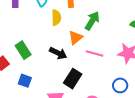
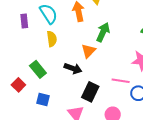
yellow semicircle: (56, 18) -> (52, 39), moved
pink line: (94, 53) -> (121, 81), moved

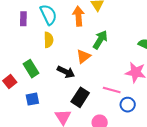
blue square: (43, 100) -> (32, 99), turned -32

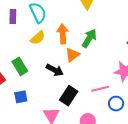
orange arrow: (78, 16) -> (63, 34), moved
yellow semicircle: (49, 40) -> (38, 38), turned 49
pink line: (112, 90) -> (100, 89), turned -30

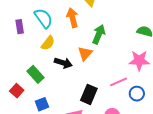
orange arrow: (63, 34) -> (72, 18), moved
black arrow: (55, 70) -> (63, 63), moved

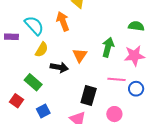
purple rectangle: (20, 27) -> (11, 37), turned -72
green arrow: (99, 34) -> (108, 47), moved
pink line: (119, 82) -> (117, 79), turned 36

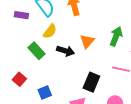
green rectangle: (33, 82) -> (36, 51), moved

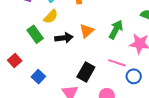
black arrow: (65, 51) -> (64, 38), turned -30
blue square: (45, 93) -> (38, 77), turned -32

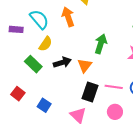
green arrow: (116, 30) -> (101, 44), moved
orange triangle: (87, 31) -> (85, 65), moved
pink line: (117, 63) -> (114, 87), moved

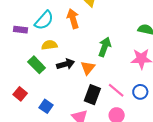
cyan semicircle: (39, 19) -> (44, 20), turned 80
yellow semicircle: (46, 44) -> (49, 45), turned -133
pink line: (114, 87) -> (116, 90), turned 30

